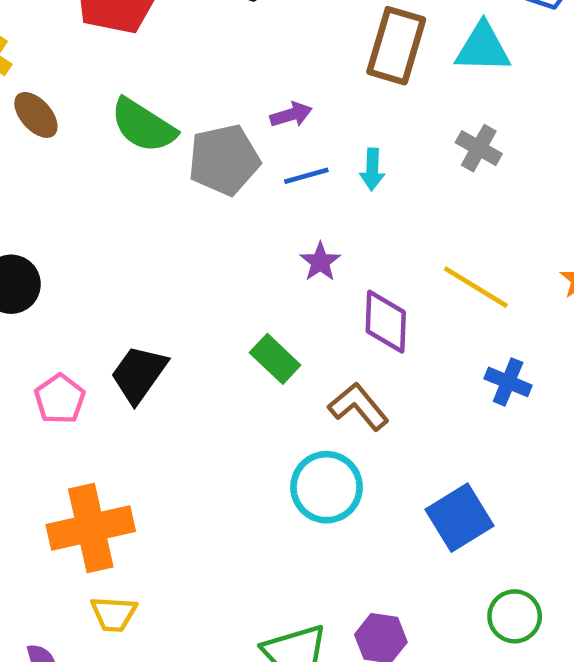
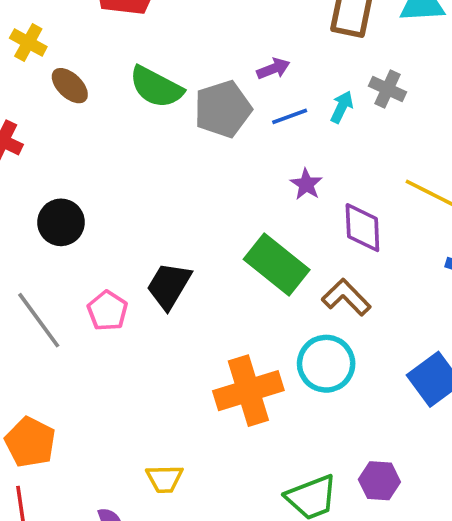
gray cross: (479, 148) -> (388, 89), moved
cyan arrow: (372, 169) -> (342, 107), turned -152
green rectangle: (275, 359) -> (277, 265), size x1.6
orange cross: (91, 528) -> (248, 391), moved

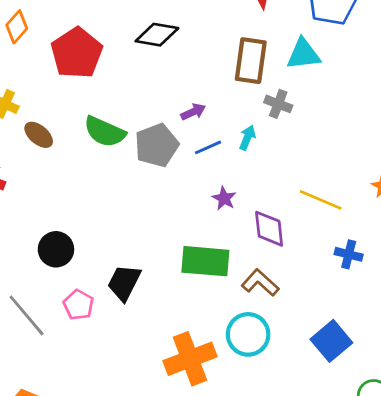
gray cross: (388, 89) -> (278, 104), moved
black circle: (61, 222) -> (56, 249), moved
green rectangle: (277, 265) -> (205, 261), turned -30

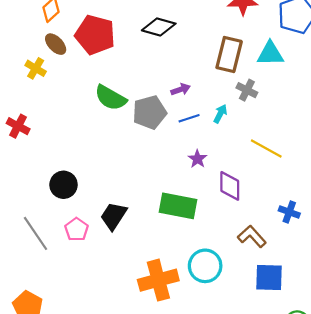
red pentagon: (77, 53) -> (95, 35), turned -30
brown ellipse: (39, 135) -> (56, 44), moved
yellow line: (321, 200) -> (266, 149), moved
brown L-shape: (260, 283) -> (252, 236), moved
blue square: (331, 341) -> (269, 278), turned 36

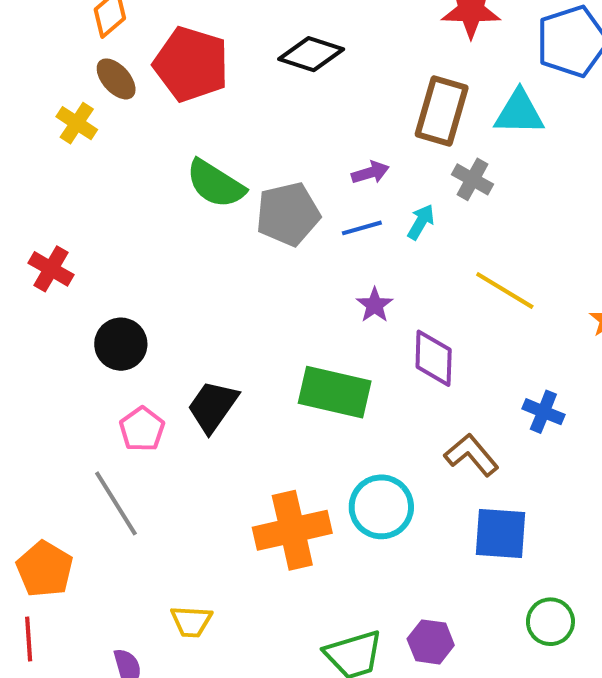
purple arrow: (181, 89) -> (370, 173), moved
red cross: (18, 126) -> (51, 269), moved
gray line: (36, 233) -> (116, 503), moved

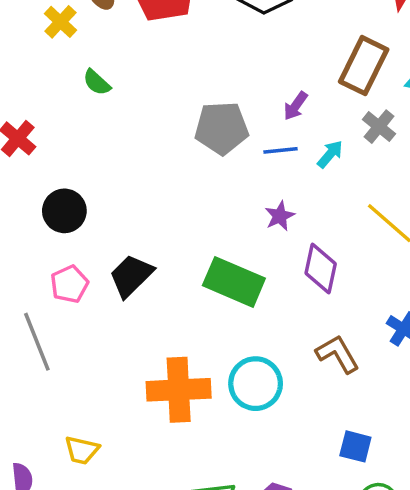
purple arrow: (370, 173) -> (296, 106), turned 132
green semicircle: (216, 184) -> (97, 82), moved, size x0.6
blue square: (501, 534) -> (355, 446), moved, size x0.7

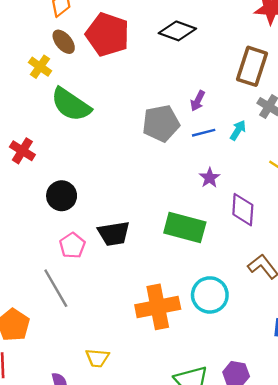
green semicircle: (97, 82) -> (71, 105), size x2.0
purple arrow: (296, 106) -> (198, 101), moved
black trapezoid: (131, 276) -> (114, 234), turned -136

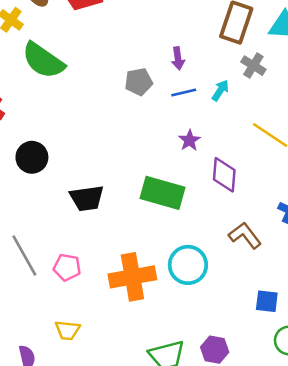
purple arrow: (198, 101) -> (178, 58), turned -36
gray pentagon: (161, 123) -> (139, 82), size x0.7
pink pentagon: (72, 245) -> (67, 267), moved, turned -30

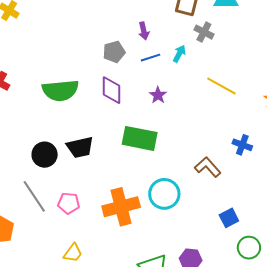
green semicircle: (43, 60) -> (60, 90), moved, turned -36
black circle: (32, 157) -> (45, 155), moved
purple diamond: (224, 175) -> (111, 90), moved
blue square: (267, 301) -> (229, 218), turned -30
yellow trapezoid: (68, 330) -> (73, 253), turned -55

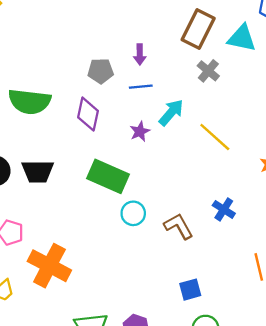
cyan arrow: (179, 54) -> (171, 113), moved, size x1.4
cyan circle: (164, 194) -> (133, 213), moved, size x0.7
orange cross: (121, 207) -> (49, 266), moved, turned 30

